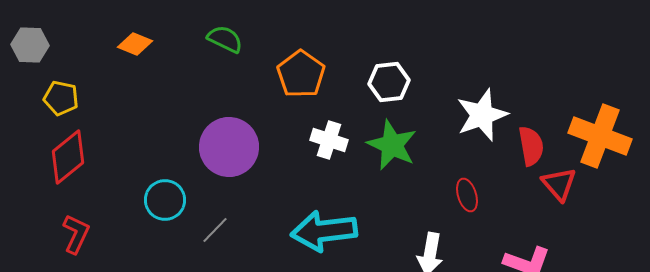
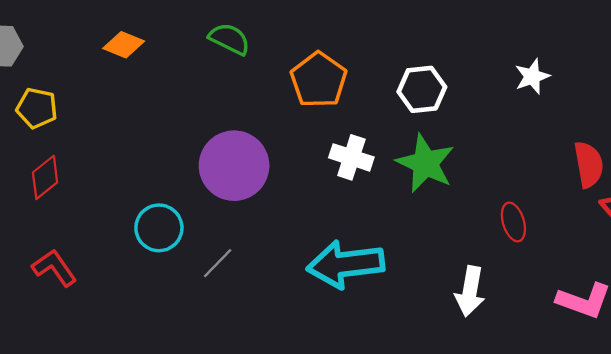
white star: (482, 115) -> (532, 76), moved, size x0.6
red diamond: (68, 157) -> (45, 177), size x0.7
red L-shape: (76, 234) -> (54, 268), turned -60

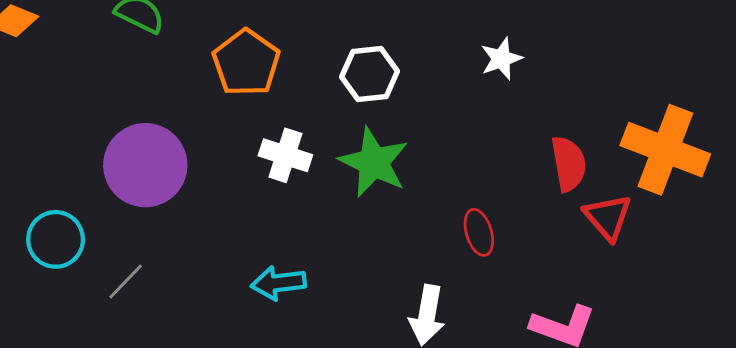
cyan arrow: (346, 264) -> (278, 283), size x0.6

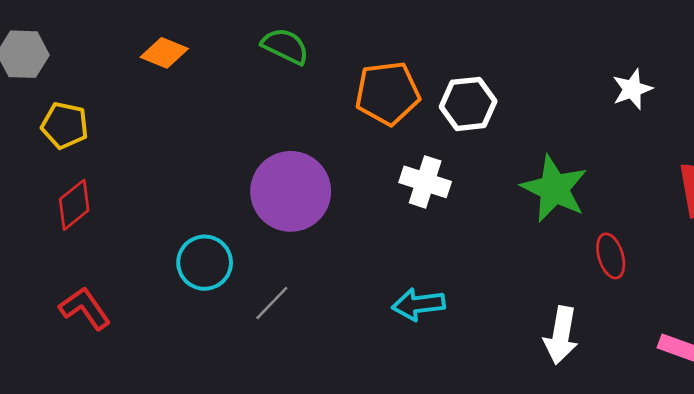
orange pentagon: (246, 63) -> (387, 93), turned 30
white hexagon: (370, 74) -> (468, 104), moved
green star: (374, 162) -> (554, 189), moved

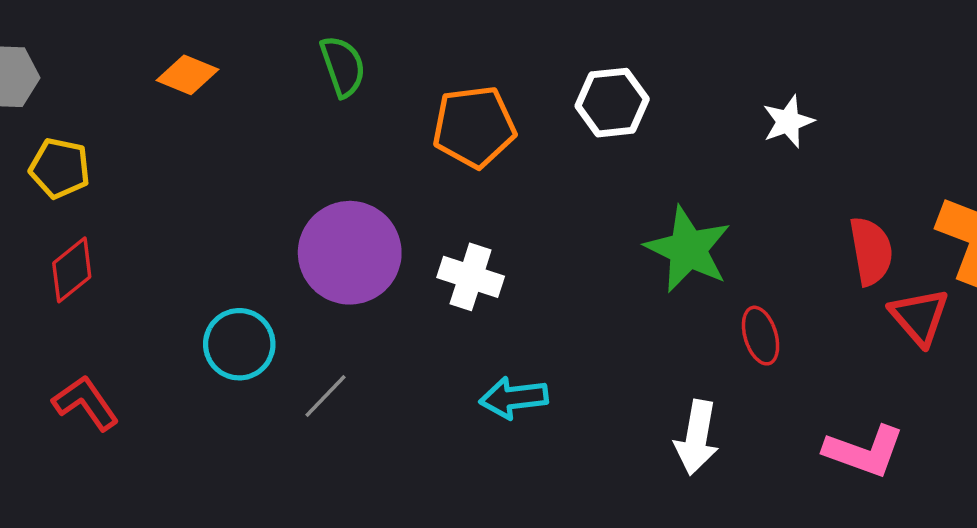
green semicircle: (285, 46) -> (343, 66), turned 45
white hexagon: (468, 104) -> (612, 103), moved
white cross: (425, 182) -> (471, 277), moved

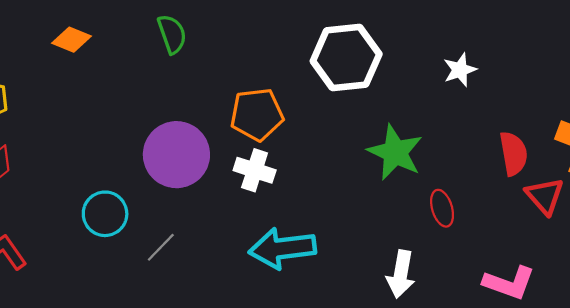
white hexagon: (612, 103) -> (346, 58), size x1.5
orange pentagon: (474, 127) -> (257, 114), moved
cyan arrow: (514, 398) -> (282, 248), size x1.5

